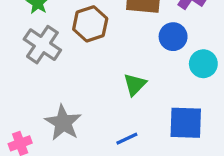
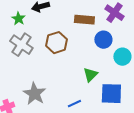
brown hexagon: (90, 24) -> (56, 43), moved
green triangle: (135, 84) -> (90, 75), moved

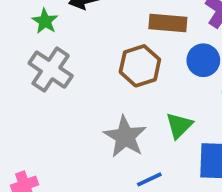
brown hexagon: (56, 43) -> (140, 66), moved
gray star: (34, 94) -> (125, 137), moved

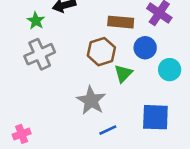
gray cross: (51, 70) -> (40, 54), turned 32
green triangle: (179, 125) -> (123, 73), moved

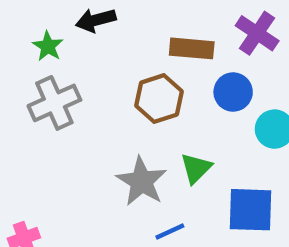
green triangle: (123, 73) -> (196, 168), moved

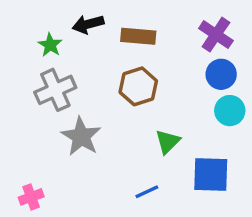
brown rectangle: (192, 48) -> (138, 36), moved
blue circle: (233, 92) -> (221, 74), moved
gray star: (142, 181) -> (81, 136), moved

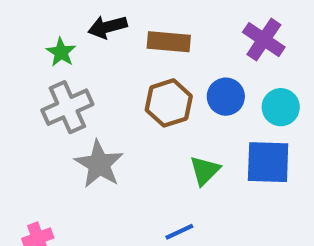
blue circle: (221, 74) -> (226, 97), moved
cyan circle: (230, 111) -> (281, 107), moved
blue square: (211, 174) -> (268, 162), moved

